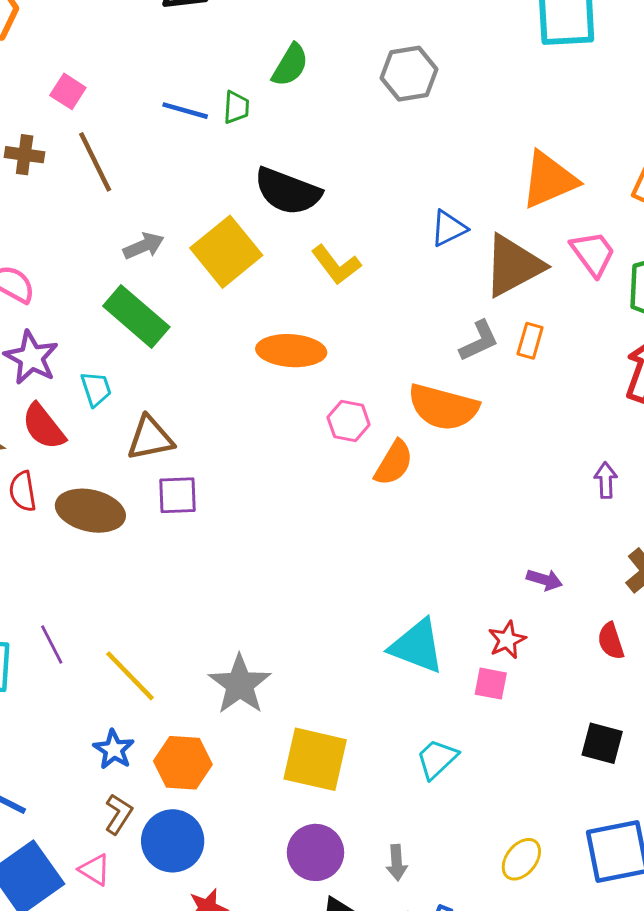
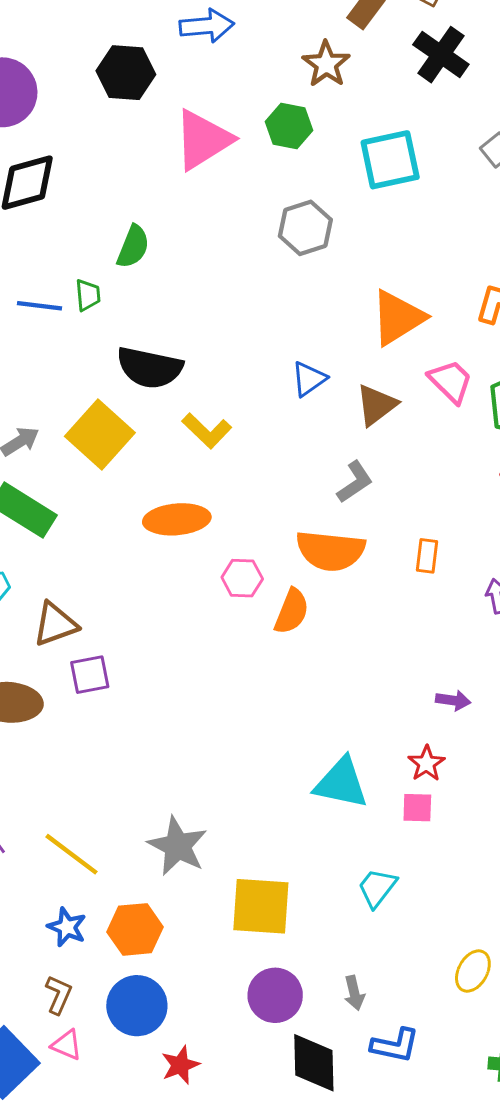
gray hexagon: (409, 74) -> (305, 228), moved
brown triangle: (513, 266) -> (376, 405), size x0.7
orange rectangle: (530, 341) -> (427, 556), moved
brown L-shape: (118, 814) -> (59, 995), moved

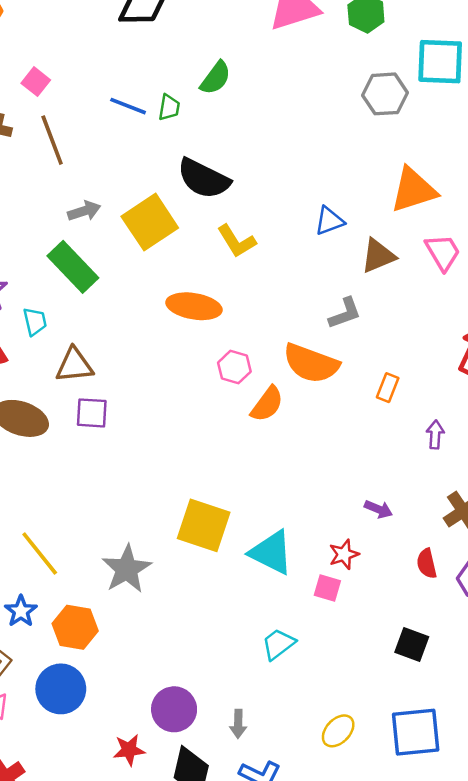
gray hexagon: (305, 228) -> (385, 94), moved
yellow square: (261, 906) -> (204, 525), moved
red star: (180, 1065) -> (129, 750), moved

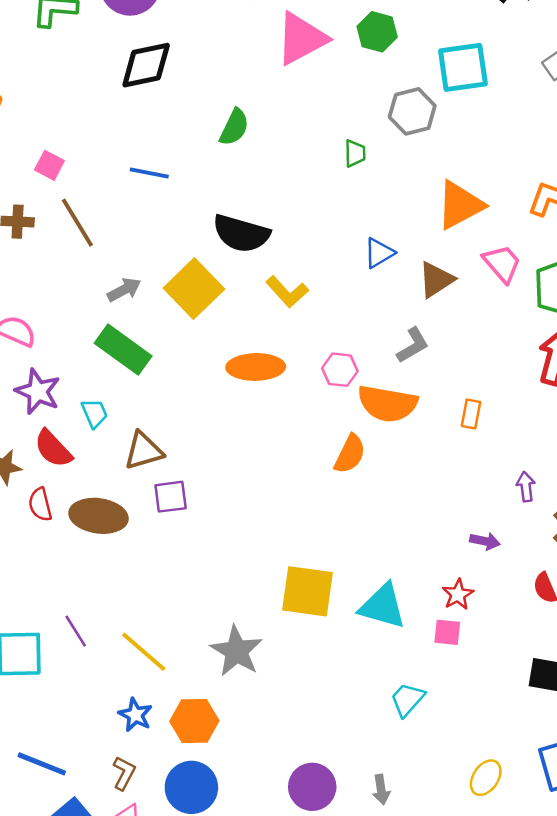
green trapezoid: (169, 107) -> (355, 153), moved
pink hexagon: (234, 367) -> (340, 370), moved
purple arrow: (435, 435) -> (526, 487), moved

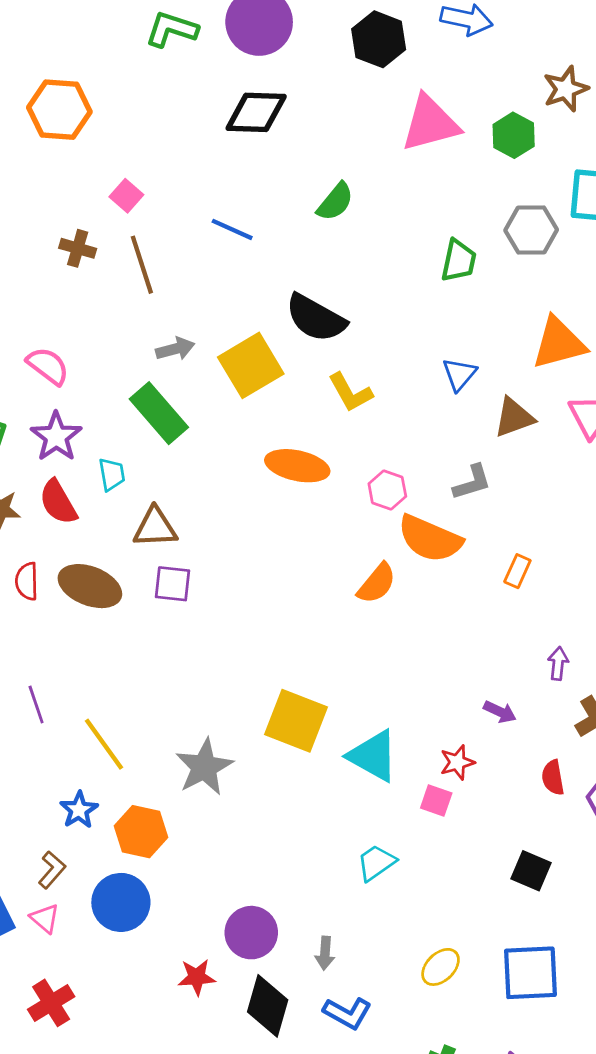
green trapezoid: (355, 153) -> (459, 261), size x1.4
blue triangle: (379, 253) -> (459, 374), turned -32
red semicircle: (40, 505) -> (27, 581), moved

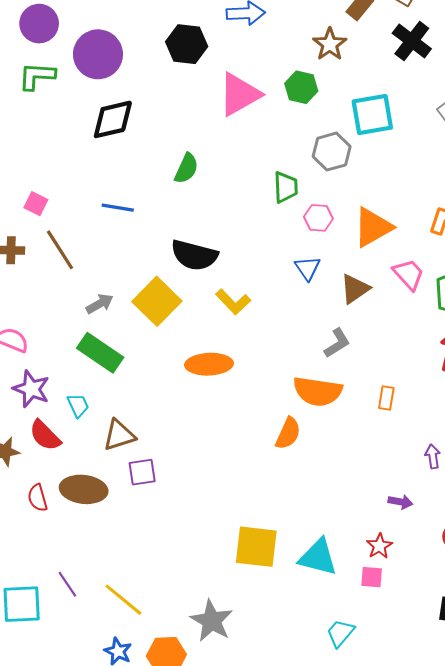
pink hexagon: (387, 490) -> (318, 218), moved
gray star: (204, 767) -> (212, 621), moved

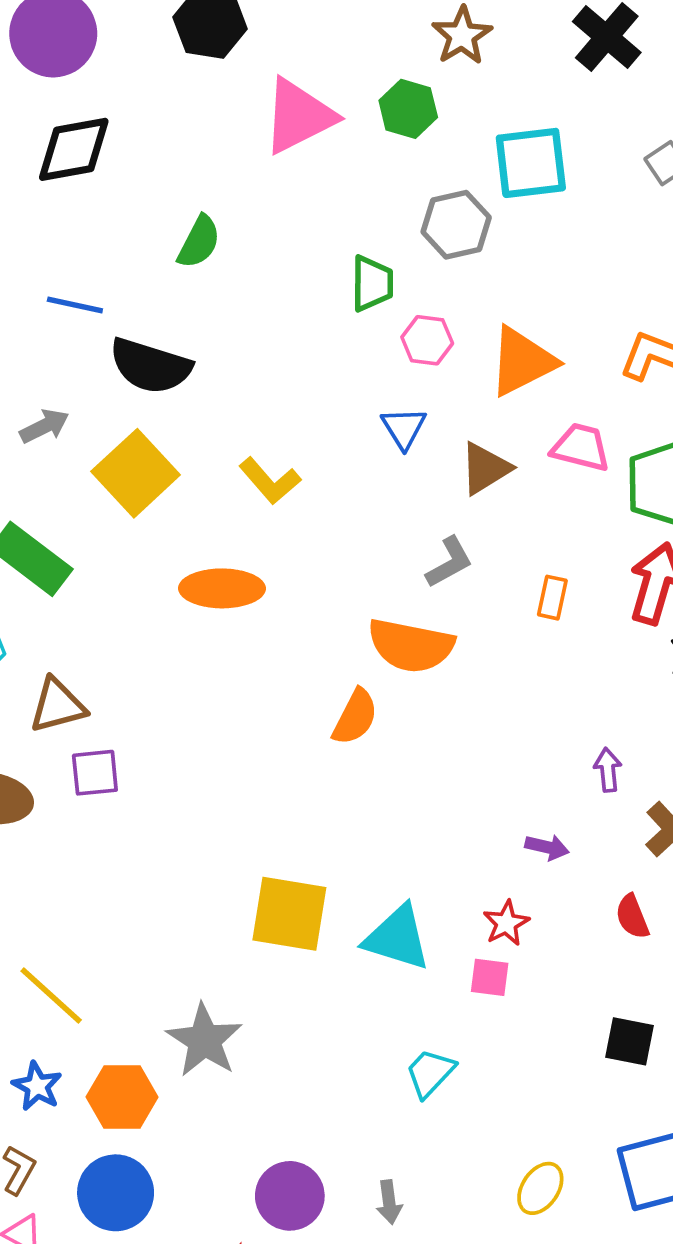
black semicircle: (194, 255) -> (150, 366), moved
pink trapezoid: (409, 274) -> (581, 447), turned -36
gray arrow: (100, 304) -> (44, 426), moved
orange rectangle: (386, 398) -> (552, 598), moved

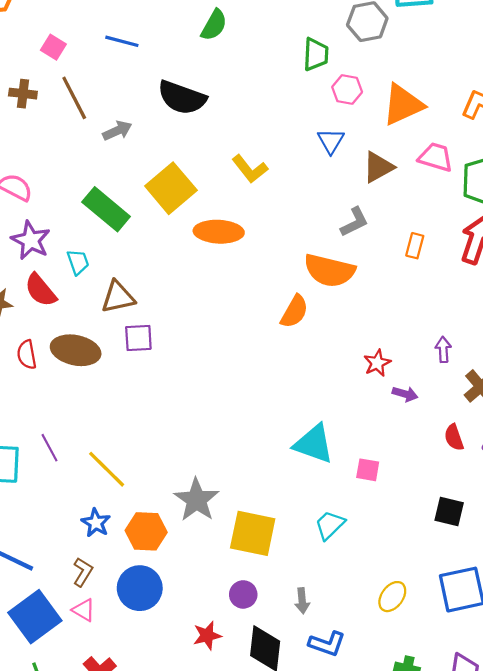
blue line: (75, 305) -> (122, 41), moved
yellow square: (136, 473) -> (171, 188), moved
yellow square: (289, 914) -> (253, 533), moved
red star: (506, 923) -> (377, 363), moved
purple circle: (290, 1196) -> (243, 594), size x0.7

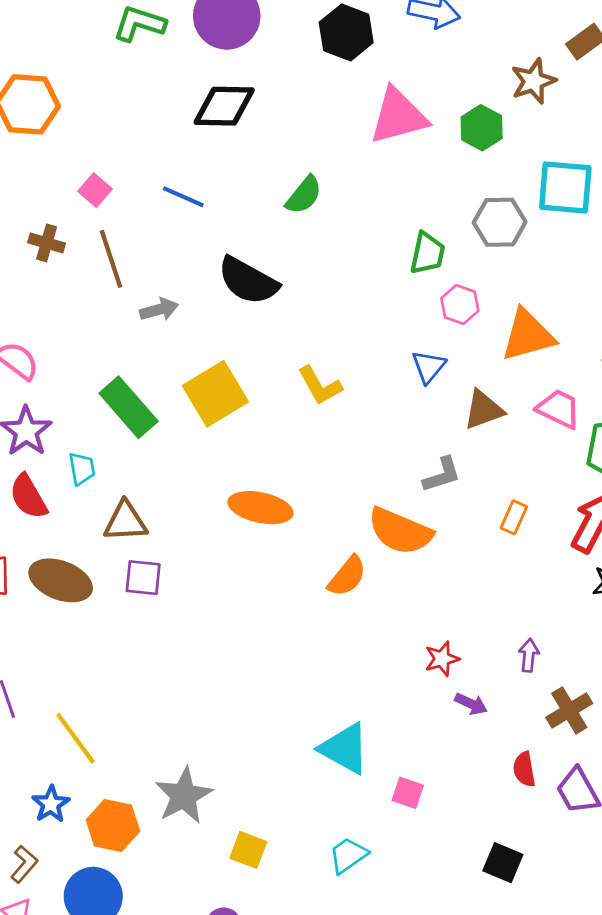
orange ellipse: (219, 232) -> (260, 508), moved
yellow square: (253, 533) -> (248, 850), size x0.6

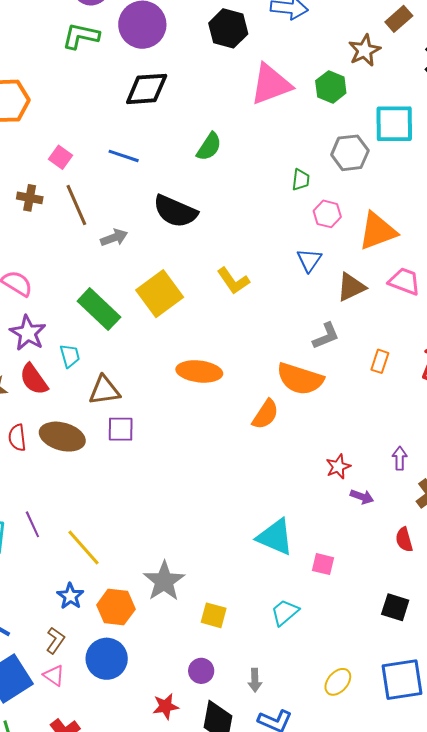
green trapezoid: (427, 253) -> (301, 180), size x0.7

